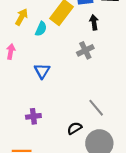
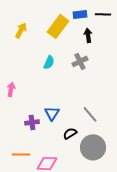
cyan semicircle: (41, 29) -> (49, 62), moved
pink arrow: (11, 52) -> (11, 89), moved
blue triangle: (42, 71) -> (52, 113), moved

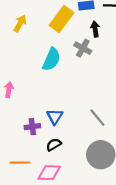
gray cross: (80, 61) -> (83, 48), moved, turned -35
cyan semicircle: (49, 62) -> (51, 59), size x1.5
black semicircle: (70, 133) -> (54, 145), moved

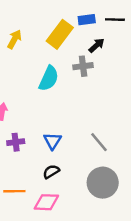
black arrow: (95, 29) -> (97, 45), turned 56
gray cross: (83, 48) -> (83, 66), turned -36
purple cross: (32, 127) -> (16, 142), moved

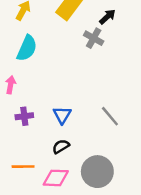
gray cross: (83, 66) -> (94, 38), turned 36
cyan semicircle: (49, 78) -> (27, 48), moved
gray circle: (103, 183) -> (97, 172), moved

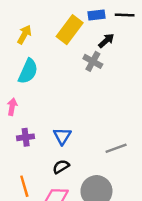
gray line: (110, 116) -> (116, 148), moved, turned -70
orange line: (23, 167) -> (24, 186), turned 75

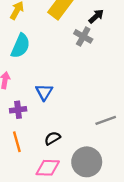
blue triangle: (62, 136) -> (44, 92), moved
orange line: (24, 186) -> (17, 142), moved

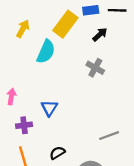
gray cross: (83, 36) -> (95, 68), moved
cyan semicircle: (20, 46) -> (46, 52), moved

